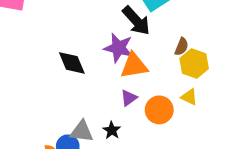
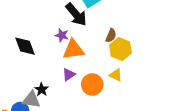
purple star: (119, 48) -> (62, 35), size x0.6
black star: (112, 130) -> (42, 89), moved

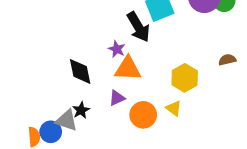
brown semicircle: (111, 36) -> (227, 60), moved, turned -136
black diamond: (25, 46) -> (80, 71), moved

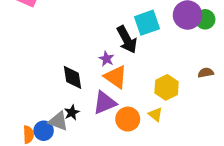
orange triangle: (128, 69) -> (116, 77), turned 30
purple triangle: (117, 98) -> (105, 103), size x1.6

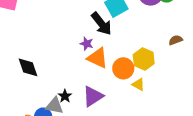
black diamond: (73, 77) -> (28, 67), moved
purple triangle: (105, 103) -> (93, 96), moved
orange circle: (128, 119) -> (123, 68), moved

